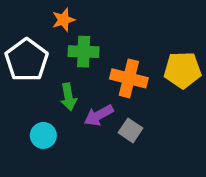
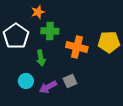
purple arrow: (99, 115) -> (48, 87), moved
gray square: (131, 130) -> (70, 81), moved, turned 32

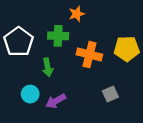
orange star: (38, 12) -> (77, 14), moved
gray square: (70, 81) -> (110, 94), moved

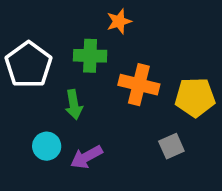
yellow pentagon: (127, 49) -> (195, 97), moved

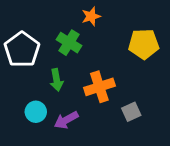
green cross: (90, 56) -> (69, 43), turned 30
orange cross: (139, 85) -> (99, 87), moved, turned -32
yellow pentagon: (195, 97) -> (144, 44), moved

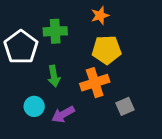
orange star: (91, 16) -> (100, 15), moved
green cross: (69, 43) -> (55, 31), moved, turned -35
yellow pentagon: (144, 44) -> (107, 50), moved

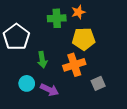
green cross: (55, 31) -> (57, 18), moved
purple arrow: (63, 114) -> (49, 90), turned -126

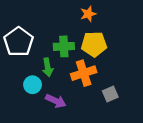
green cross: (57, 18) -> (64, 46), moved
cyan circle: (27, 83) -> (33, 85), moved

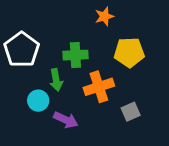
yellow pentagon: (94, 44) -> (129, 52), moved

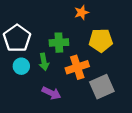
cyan circle: (38, 101) -> (21, 66), moved
gray square: (131, 112) -> (102, 87), size x1.6

